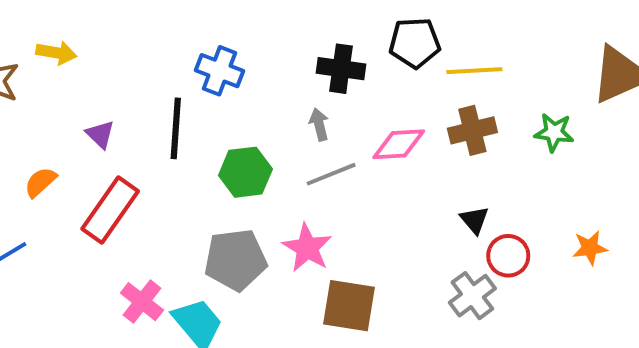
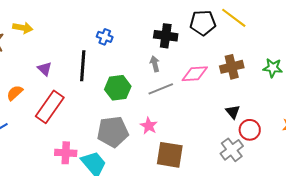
blue cross: (220, 71) -> (105, 37), size x0.7
yellow line: (474, 71) -> (234, 18), moved, turned 40
pink star: (307, 248) -> (149, 126), size x0.7
pink cross: (142, 302) -> (66, 153), turned -35

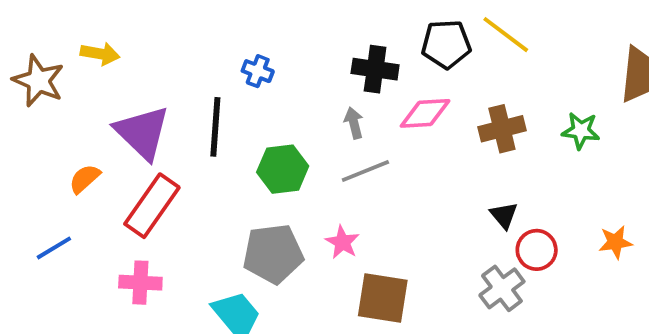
purple triangle: (45, 69) -> (142, 133), size x2.0
pink diamond: (195, 74) -> (425, 113), moved
pink cross: (66, 153) -> (140, 283), moved

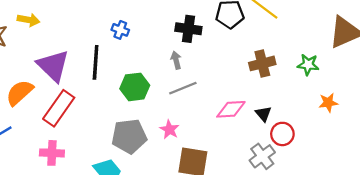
pink diamond: (425, 113) -> (231, 109), moved
orange semicircle: (85, 179) -> (20, 93), size x1.5
orange star: (615, 242) -> (328, 103), moved

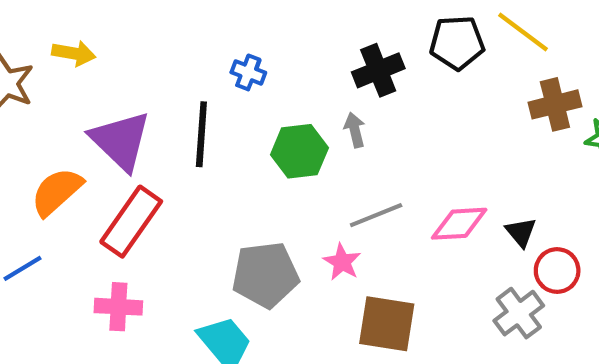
black cross: (188, 29) -> (378, 70), turned -30
brown cross: (262, 63) -> (555, 104), moved
green hexagon: (135, 87) -> (299, 151), moved
gray line: (183, 88) -> (376, 215), moved

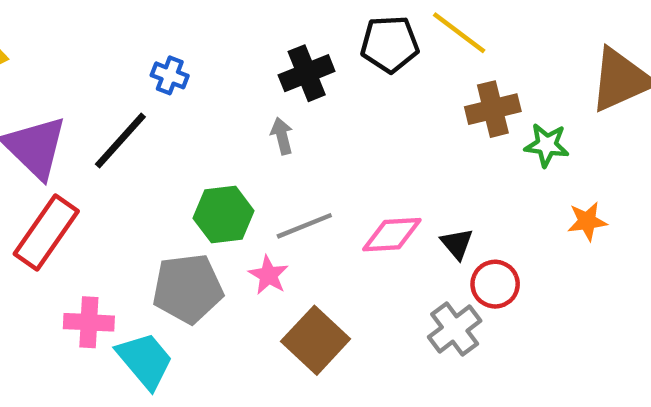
black line: (201, 134) -> (120, 140), turned 38
green hexagon: (299, 151) -> (224, 215), moved
pink cross: (118, 307) -> (89, 322), moved
brown square: (387, 324) -> (316, 340), turned 34

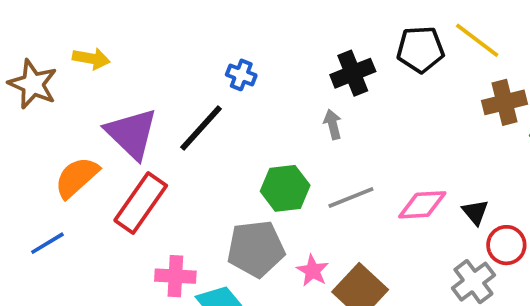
pink star: (268, 275) -> (313, 271), moved

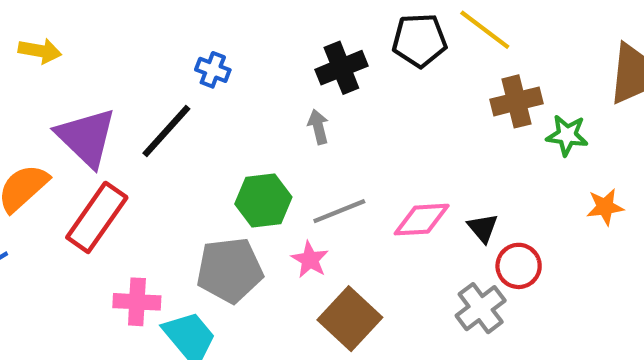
pink star: (313, 271) -> (310, 260), moved

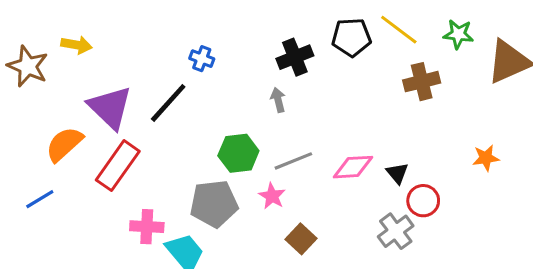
green star: (567, 135) -> (458, 34), moved
brown square: (350, 319) -> (301, 239), size x0.7

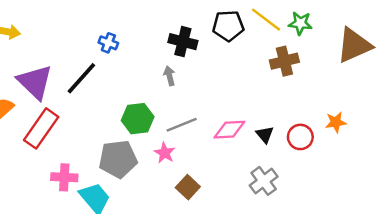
green star: (458, 34) -> (300, 23), moved
black cross: (295, 57) -> (183, 42), turned 36
red circle: (423, 201) -> (300, 137), moved

